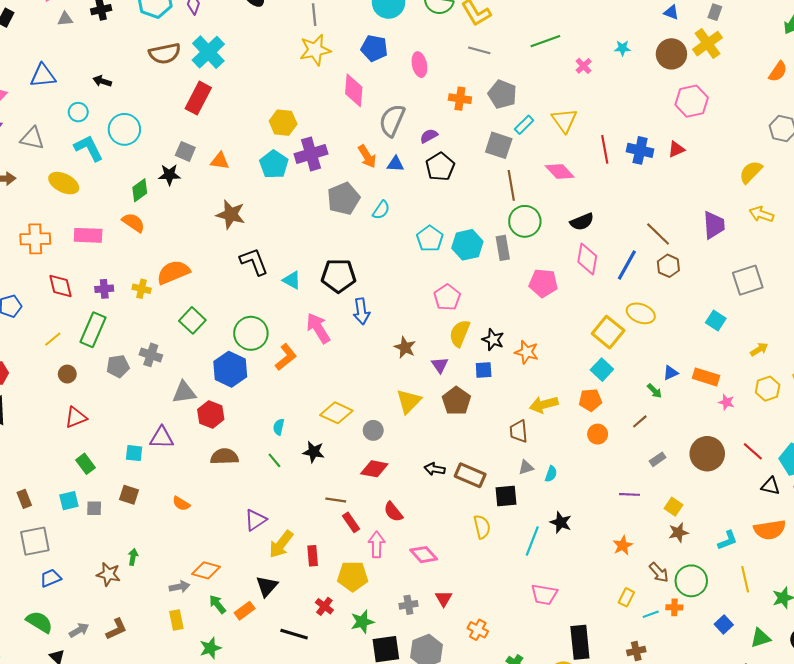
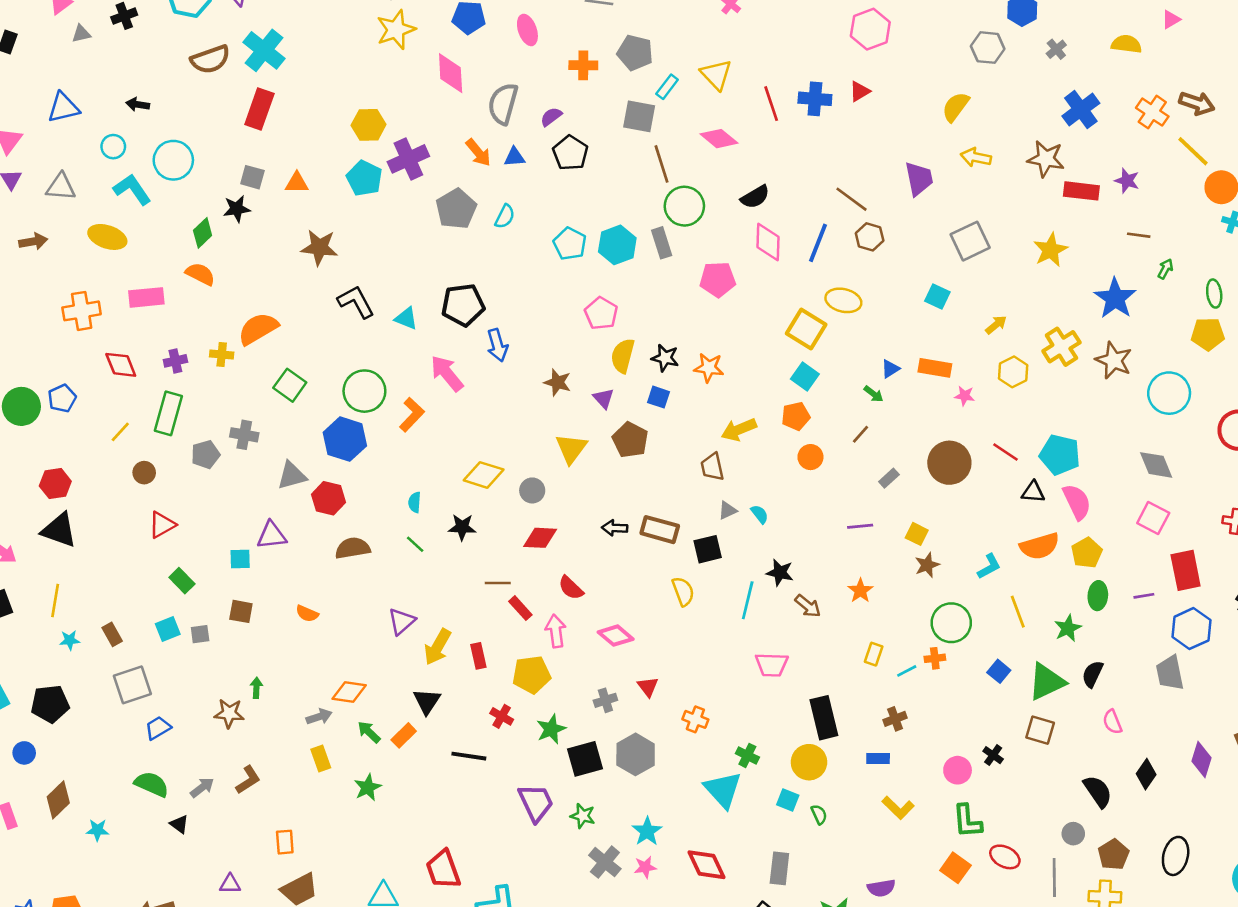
blue square: (484, 370) -> (659, 397), turned 30
cyan semicircle: (551, 474) -> (760, 514), turned -49
brown arrow: (659, 572) -> (808, 606), moved
green triangle: (760, 638) -> (1047, 682), size x1.5

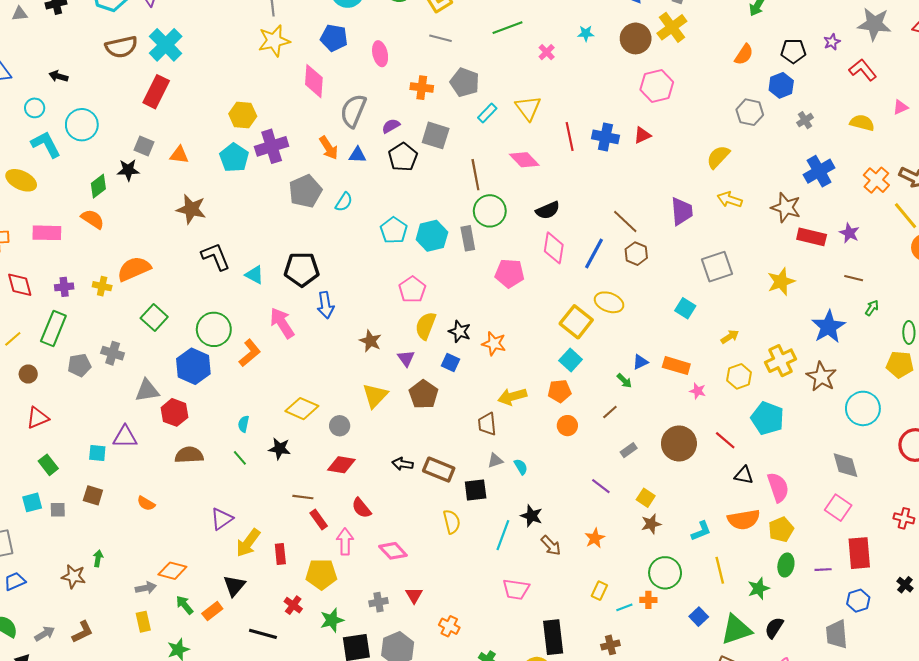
gray square: (639, 116) -> (436, 135), moved
cyan pentagon: (1060, 455) -> (767, 418), moved
purple line: (860, 526) -> (601, 486), turned 36
blue hexagon: (1191, 629) -> (858, 601), size x0.7

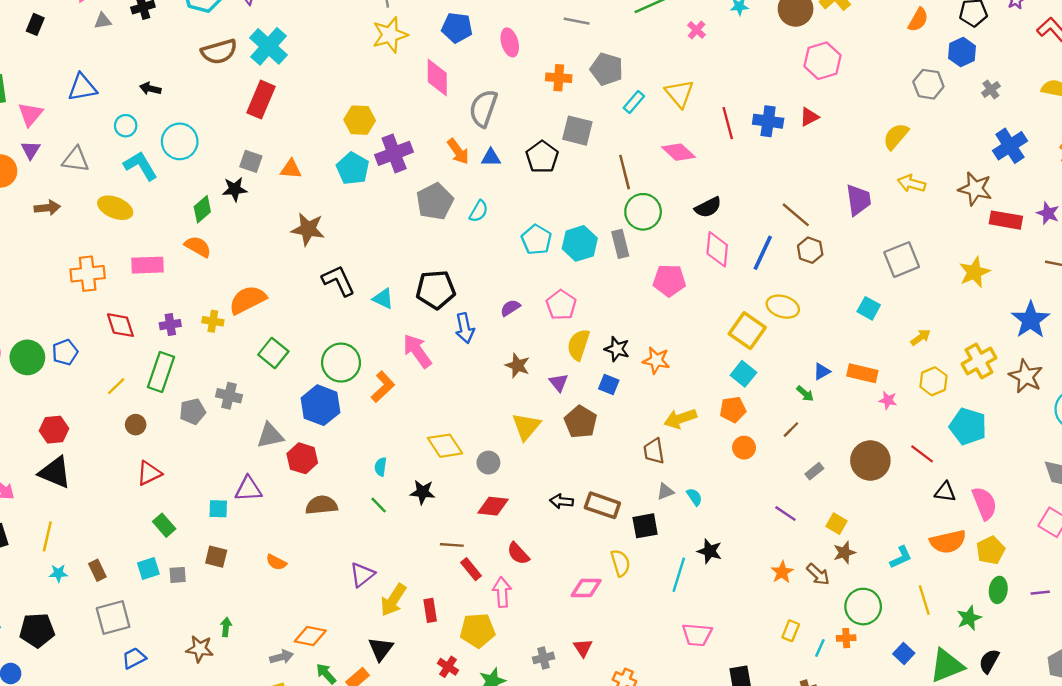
purple semicircle: (391, 126) -> (510, 308), moved
yellow diamond: (302, 409) -> (445, 446), turned 36
brown arrow: (551, 545) -> (818, 574), moved
pink diamond: (393, 551) -> (586, 588), moved, turned -44
cyan line: (624, 607) -> (820, 648), turned -42

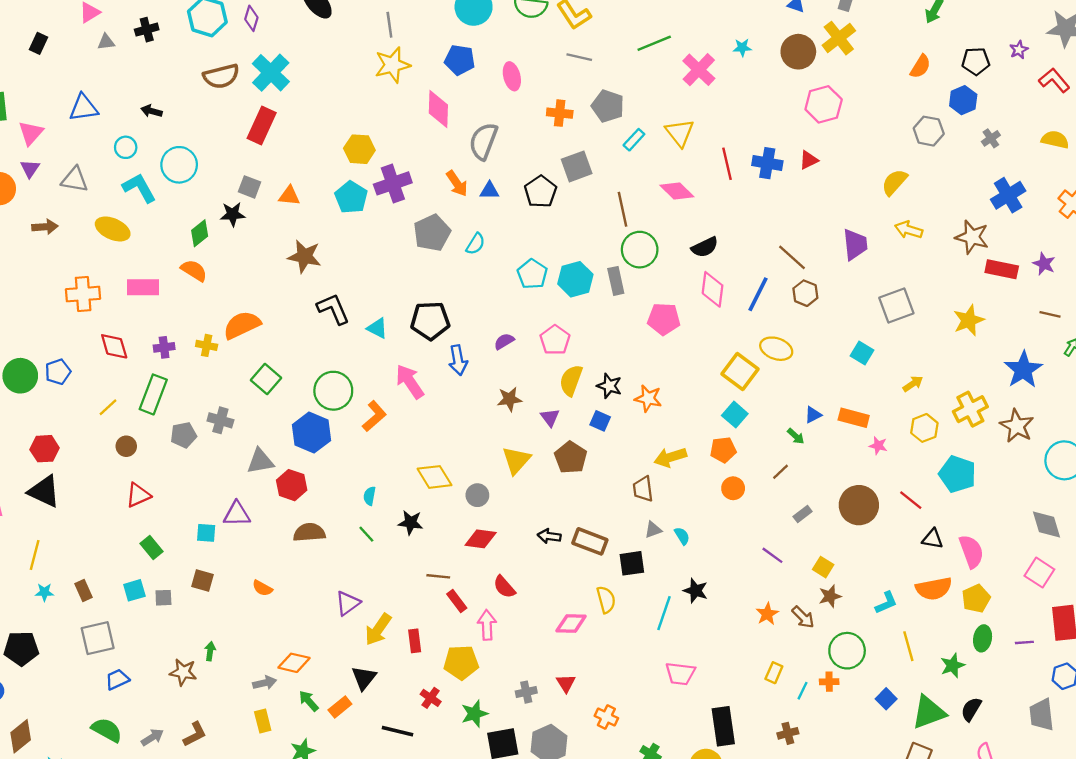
pink cross: (697, 30) -> (699, 70), size x1.8
gray square: (577, 131) -> (577, 166), turned -36
brown star: (518, 365) -> (509, 399), turned -30

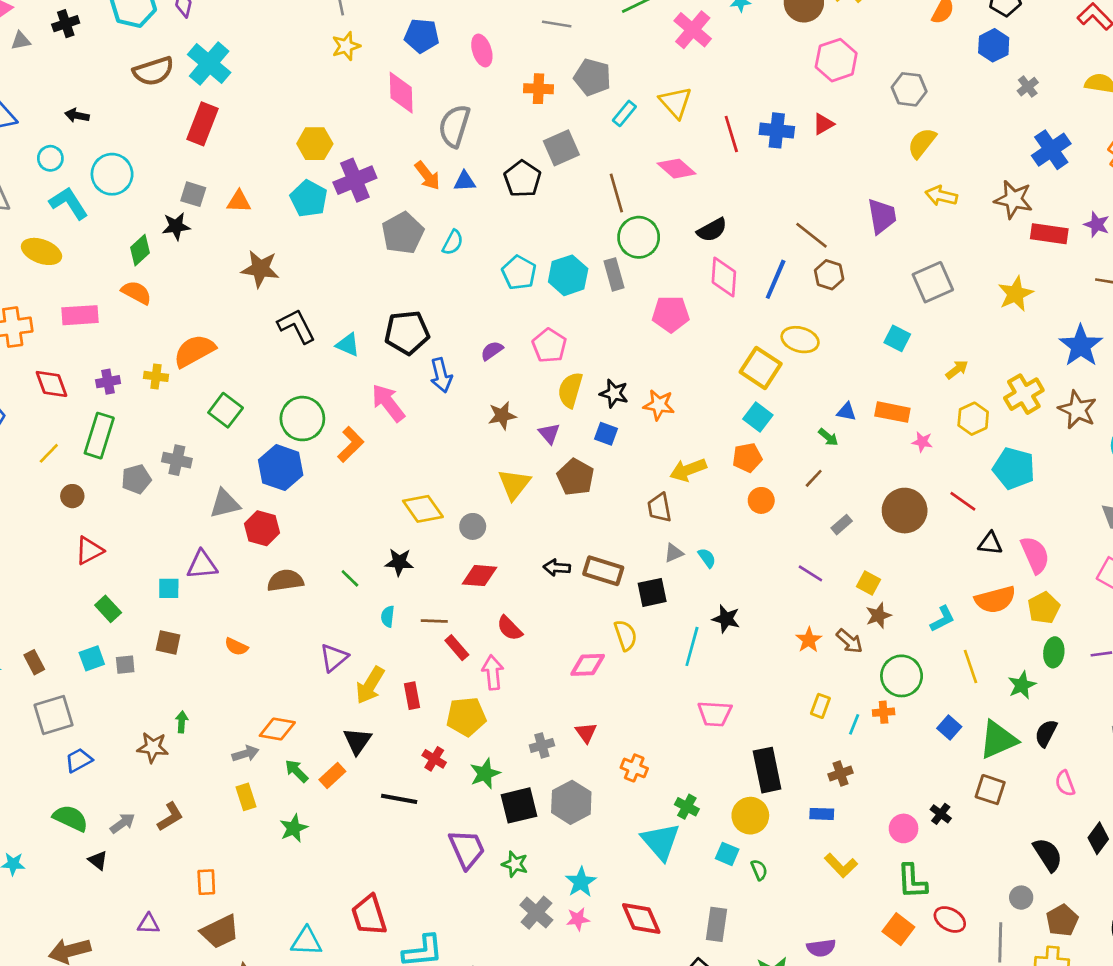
yellow star: (392, 65) -> (346, 46), size x0.7
gray hexagon: (929, 131) -> (909, 89), moved
blue triangle: (813, 415) -> (846, 412), turned 42
cyan semicircle: (370, 496) -> (388, 616), moved

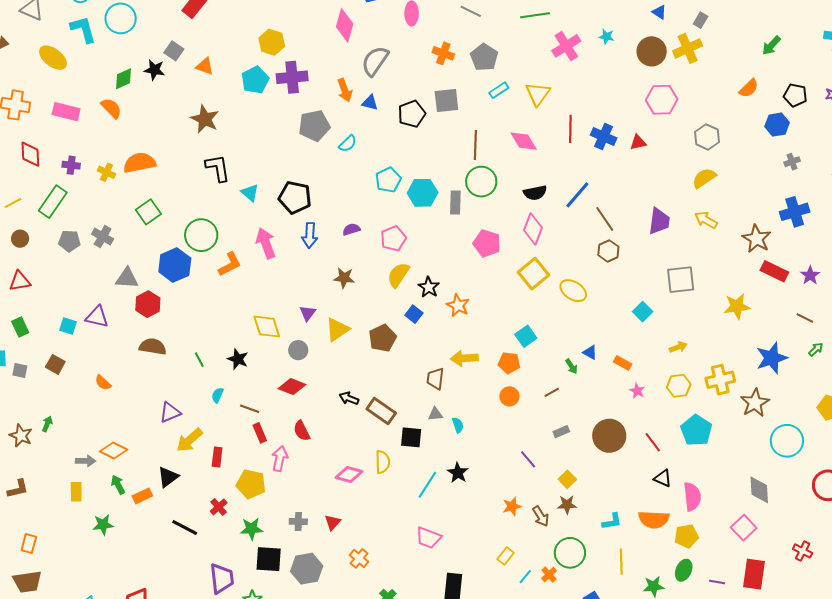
blue line: (776, 279) -> (577, 195), moved
yellow square: (761, 368) -> (533, 274), moved
orange rectangle: (892, 412) -> (623, 363), size x0.7
purple triangle: (549, 433) -> (308, 313), moved
orange cross: (884, 712) -> (549, 575), turned 35

